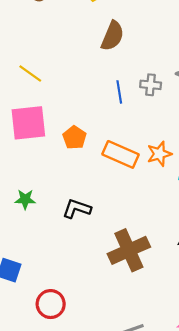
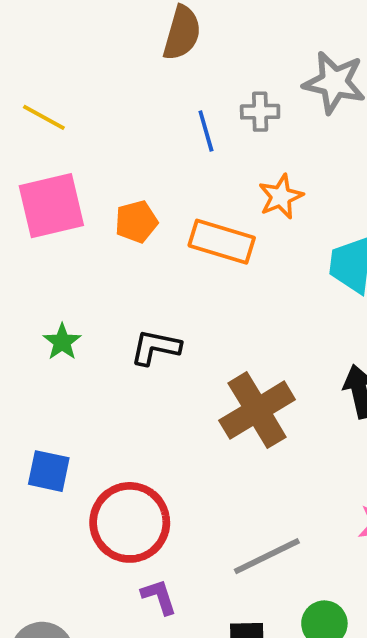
orange pentagon: (74, 138) -> (136, 222), turned 30
orange star: (159, 154) -> (281, 197), moved
green star: (25, 199) -> (62, 342), turned -30
red circle: (51, 304) -> (130, 522), size x1.5

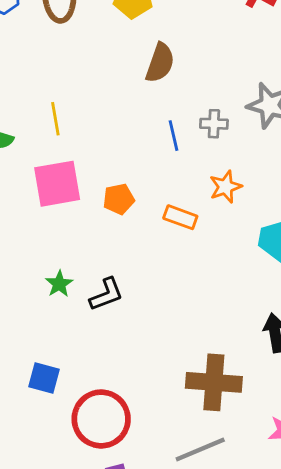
yellow line: (44, 117) -> (55, 119), turned 48
orange rectangle: (222, 242) -> (180, 217), size x0.7
black L-shape: (156, 347) -> (106, 294), moved, turned 144
brown cross: (257, 410) -> (214, 382), moved, turned 32

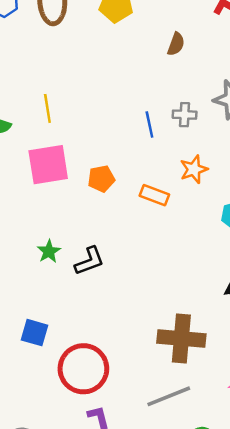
brown semicircle: (160, 63) -> (176, 44), moved, size x0.7

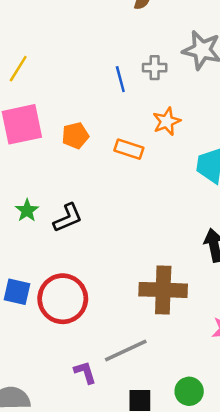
yellow line: (47, 108) -> (18, 69), turned 44
red circle: (83, 369) -> (63, 299), moved
gray line: (169, 396) -> (126, 351), moved

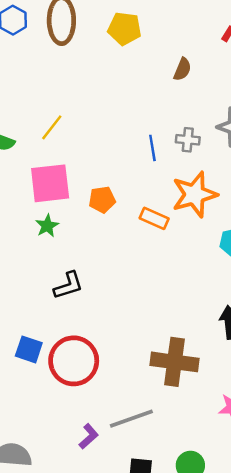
orange star: (167, 121) -> (194, 195), size x1.6
green star: (27, 210) -> (47, 226), moved
black L-shape: (68, 218) -> (68, 286), moved
purple L-shape: (85, 372) -> (89, 436), turned 60

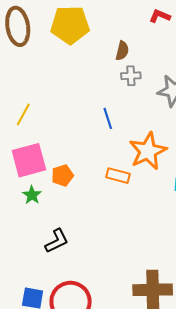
yellow pentagon: (125, 29) -> (70, 25), size x1.4
gray cross: (188, 140) -> (131, 76), moved
orange pentagon: (102, 200) -> (62, 176), moved

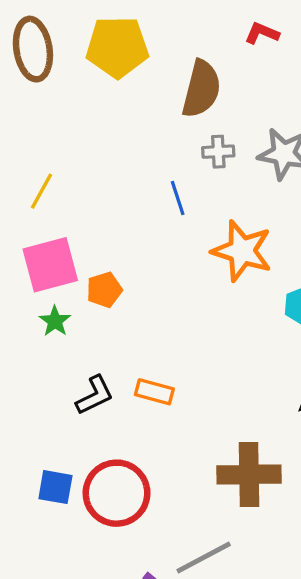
brown semicircle: (122, 51) -> (201, 89), size x1.8
gray cross: (131, 76) -> (218, 152), moved
orange star: (148, 151) -> (242, 251), turned -30
orange rectangle: (118, 176) -> (154, 392), moved

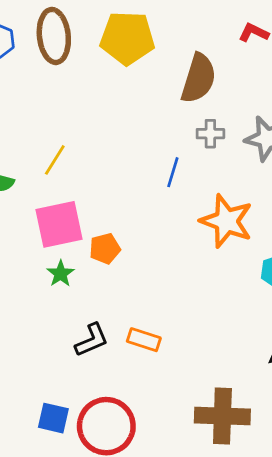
blue line: (178, 198) -> (173, 172), turned 32

